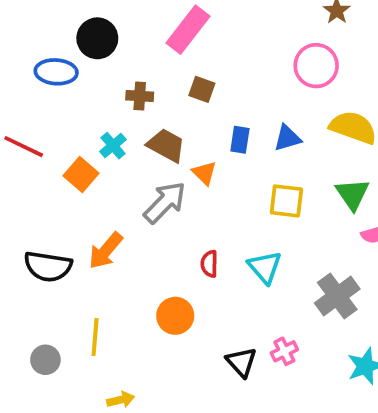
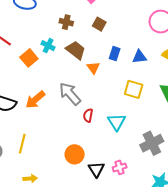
cyan cross: (113, 146) -> (48, 46), turned -32
gray arrow: (165, 202) -> (70, 94), moved, turned -95
orange circle: (175, 316) -> (75, 154), moved

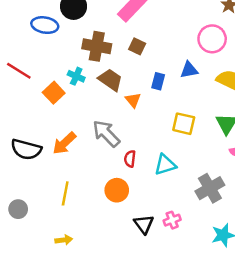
brown cross: (66, 22) -> (97, 46), size x1.6
blue triangle: (139, 57) -> (189, 70), moved
cyan triangle: (117, 122) -> (165, 165), turned 48
yellow line: (22, 144) -> (65, 193), moved
orange circle: (75, 154) -> (117, 190), moved

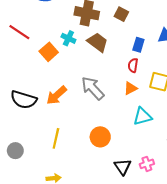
orange triangle: (133, 100) -> (130, 88), moved, turned 40
red semicircle: (130, 159) -> (133, 65), moved

